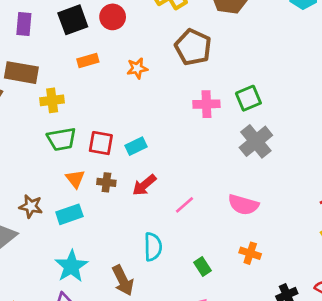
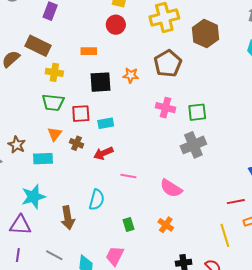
black square: (73, 20) -> (100, 82), moved
orange star: (137, 68) -> (131, 75), moved
red square: (101, 143) -> (81, 114), turned -30
pink line: (184, 205) -> (128, 176), turned 35

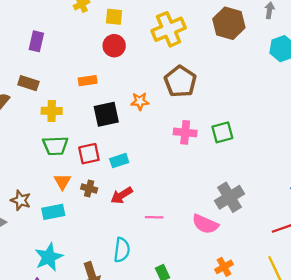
brown hexagon: (205, 34) -> (229, 23), moved
brown rectangle: (38, 46) -> (28, 83), size x0.7
gray cross: (193, 145) -> (230, 197), moved
orange cross: (166, 225) -> (224, 267), moved, turned 35

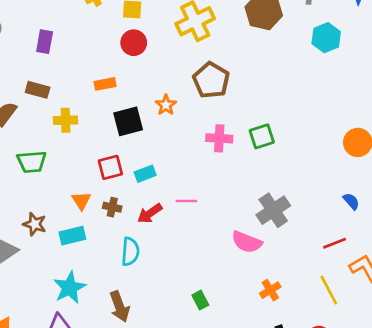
orange star: (140, 101) -> (166, 105), turned -30
green trapezoid: (55, 146) -> (32, 162), moved
pink line: (154, 217) -> (186, 201), moved
cyan semicircle: (122, 250) -> (130, 252), moved

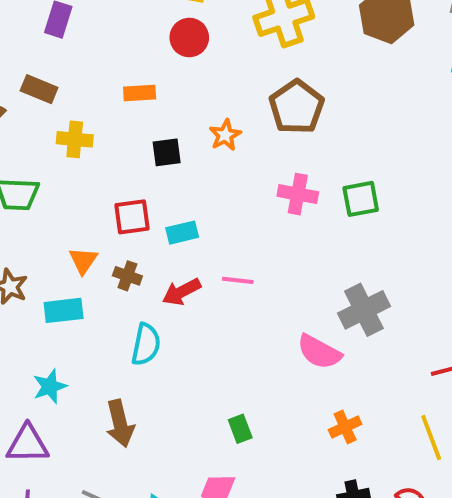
black square: (128, 121) -> (167, 152), size x0.7
cyan star: (70, 288) -> (50, 386), size x0.7

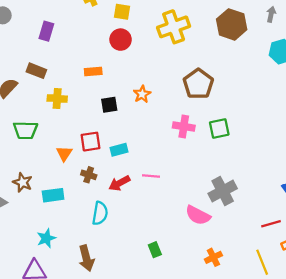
brown pentagon: (297, 107) -> (198, 84), moved
orange triangle: (83, 261) -> (64, 153), moved
green rectangle: (240, 429) -> (155, 250), moved

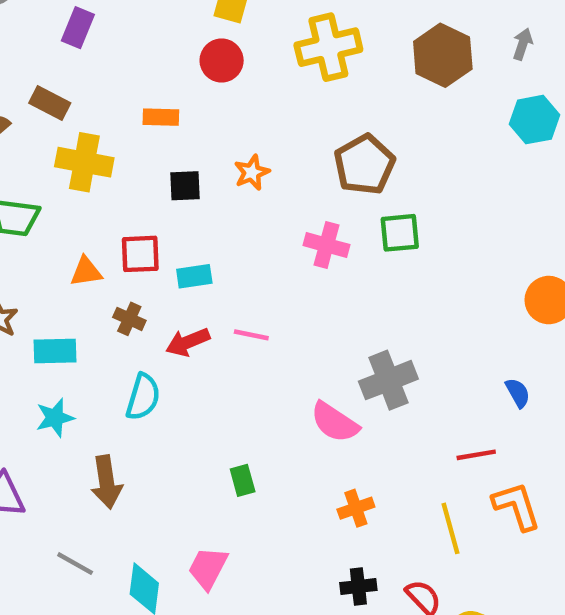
yellow cross: (57, 99) -> (84, 162), size x1.4
green square: (219, 128) -> (400, 233), moved
orange triangle: (64, 153) -> (86, 272), turned 42
cyan star: (46, 238) -> (55, 418), moved

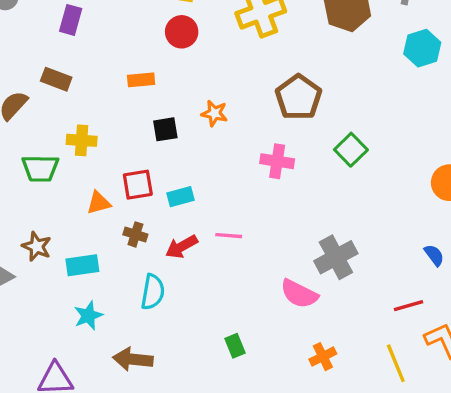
yellow cross: (84, 162) -> (82, 140), moved, size x0.7
orange star: (252, 172) -> (214, 113), turned -30
green square: (400, 233) -> (351, 150), moved, turned -32
brown arrow: (107, 482) -> (133, 359), turned 111

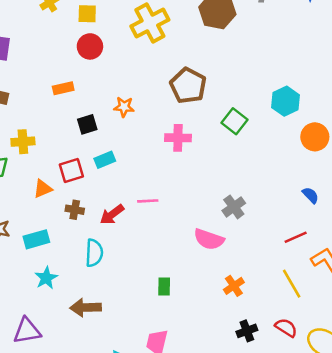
cyan hexagon: (422, 48) -> (285, 101), moved
cyan rectangle: (181, 197) -> (105, 160), moved
gray cross: (336, 257) -> (234, 207), size x0.7
green rectangle: (235, 346) -> (164, 286), turned 30

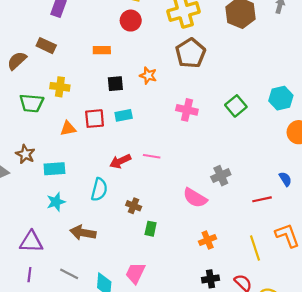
brown pentagon: (188, 86) -> (191, 53), moved
brown cross: (75, 210) -> (134, 206), moved
red line: (296, 237) -> (262, 199), moved

